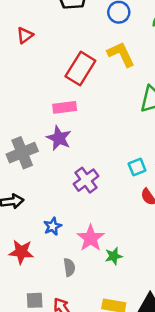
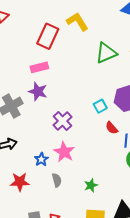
pink star: (91, 238) -> (64, 152), moved
green star: (114, 256) -> (91, 185), moved
gray semicircle: (69, 267) -> (57, 180), moved

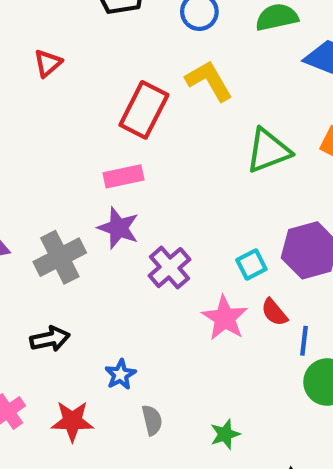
purple cross: (62, 121) -> (169, 268), moved
pink star: (64, 152) -> (225, 318), moved

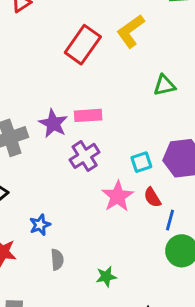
yellow L-shape: (209, 81) -> (131, 31), turned -104
green triangle: (268, 151) -> (164, 85), size x0.7
pink rectangle: (124, 176) -> (88, 115), moved

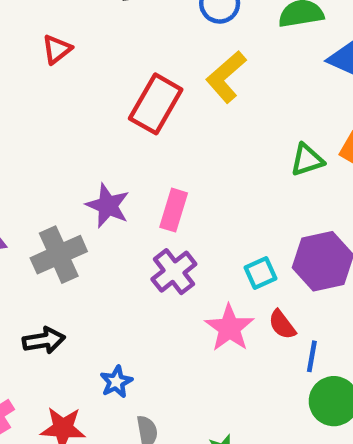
green triangle: (164, 85) -> (307, 160), moved
pink rectangle: (88, 115) -> (174, 210), turned -64
purple star: (53, 124) -> (108, 206), moved

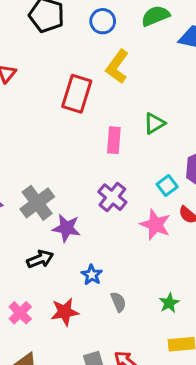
green triangle: (307, 160) -> (154, 123), moved
purple star: (108, 206) -> (67, 228), moved
pink rectangle: (174, 210) -> (114, 140), moved

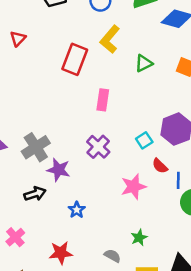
green triangle: (154, 123) -> (144, 63), moved
pink star: (155, 225) -> (133, 187), moved, turned 30
gray semicircle: (118, 302) -> (112, 256), moved, turned -42
red star: (65, 312) -> (61, 253), moved

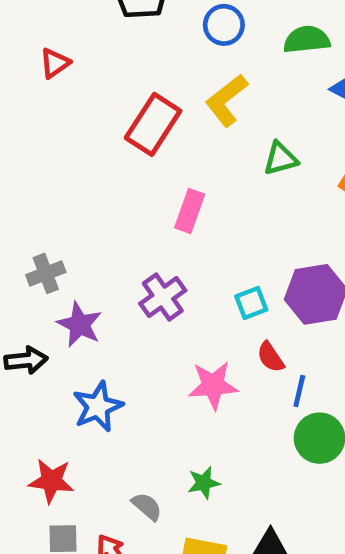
gray cross: (36, 147) -> (46, 273), size x0.7
blue star: (77, 210) -> (98, 407), size x1.5

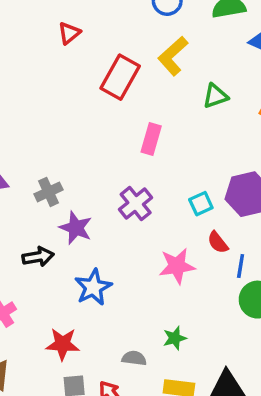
red triangle: (55, 63) -> (69, 33), moved
gray semicircle: (147, 506) -> (134, 358), turned -30

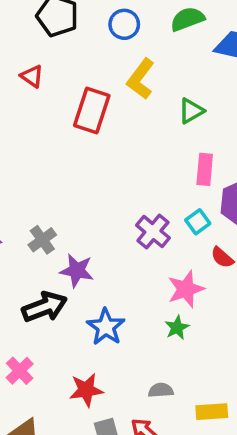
red triangle: (69, 33) -> (32, 76), turned -35
pink rectangle: (151, 139) -> (205, 169), moved
purple cross: (136, 204) -> (153, 232), moved
black arrow: (38, 257) -> (44, 307), size x1.4
green star: (175, 338) -> (177, 328), moved

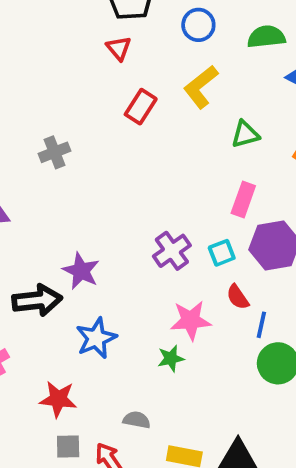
red triangle: (32, 76) -> (119, 48), moved
red rectangle: (92, 110) -> (141, 107), size x0.7
gray cross: (42, 240) -> (54, 152), moved

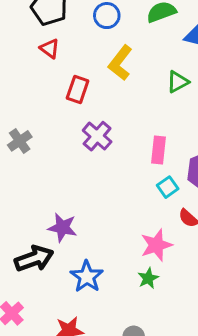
green triangle: (245, 134) -> (178, 82), moved
pink rectangle: (243, 200) -> (158, 150), moved
purple cross: (172, 251) -> (97, 136), moved

